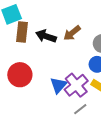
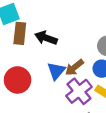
brown arrow: (72, 33) -> (74, 67), moved
blue triangle: (58, 85) -> (56, 71), moved

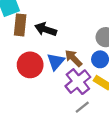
brown arrow: (74, 67) -> (73, 58), turned 84
red circle: (18, 80) -> (30, 65), moved

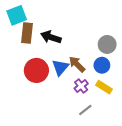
purple cross: (78, 82) -> (81, 86), size x0.6

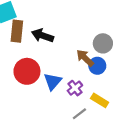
brown arrow: (77, 64) -> (85, 58), moved
blue triangle: (60, 67) -> (53, 81), moved
yellow rectangle: (104, 87) -> (100, 100), moved

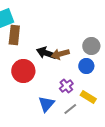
black arrow: (43, 36) -> (46, 53), moved
brown arrow: (85, 58) -> (60, 54), moved, turned -60
blue triangle: (53, 81) -> (46, 104), moved

